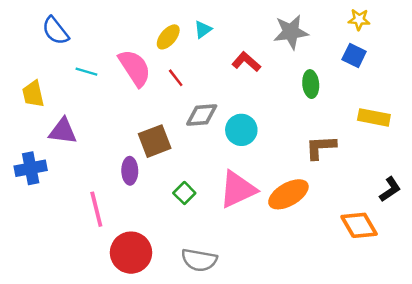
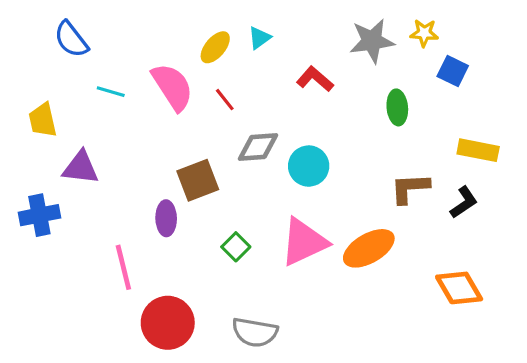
yellow star: (359, 20) -> (424, 33), moved
black L-shape: (390, 189) -> (464, 202), moved

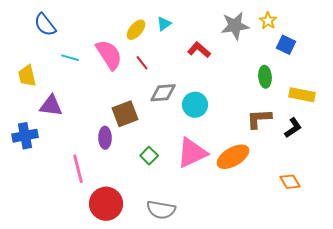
yellow star: (424, 33) -> (268, 21), turned 30
green ellipse: (397, 107) -> (265, 77), moved
orange diamond: (459, 288) -> (290, 182), size x0.7

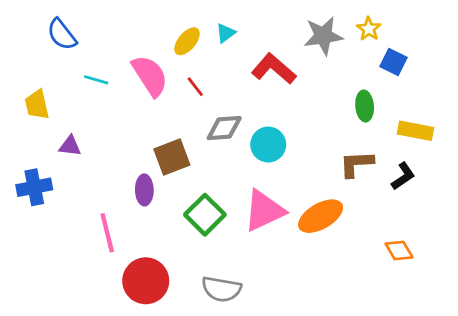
red L-shape: (199, 50) -> (274, 69), size x1.4
purple triangle: (51, 106) -> (70, 146), size x0.7
green square: (149, 156) -> (205, 215), size x1.6

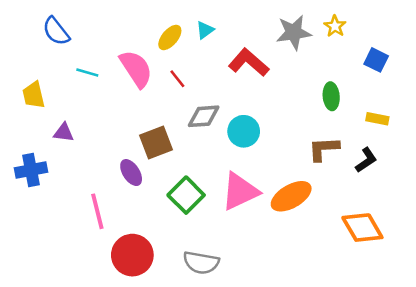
blue square: (394, 62) -> (376, 60), moved
yellow rectangle: (416, 131) -> (377, 119), size x0.7
purple ellipse: (144, 190) -> (131, 173), turned -32
orange diamond: (399, 251) -> (362, 228), size x1.6

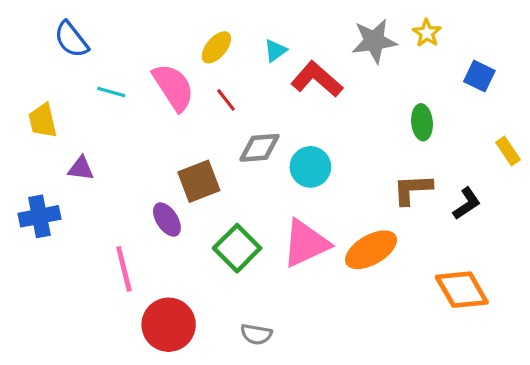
cyan triangle: (205, 30) -> (275, 51), moved
yellow rectangle: (377, 119) -> (508, 151), moved, turned 45
gray semicircle: (201, 263) -> (256, 334), size x0.7

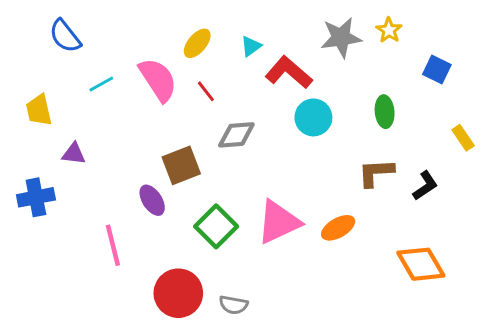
cyan line: (111, 92) -> (101, 84), turned -45
cyan circle: (310, 167) -> (313, 117), moved
orange ellipse: (371, 250) -> (338, 228), size x0.7
red circle: (169, 325) -> (178, 293), moved

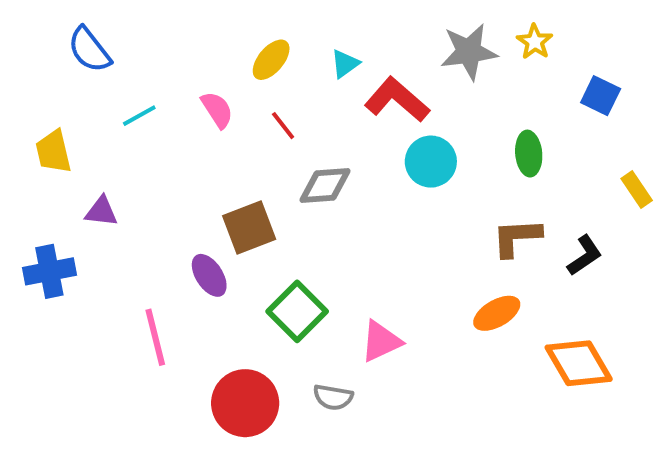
pink semicircle: (158, 80) -> (217, 110), size x0.6
pink triangle: (279, 222) -> (381, 341), moved, size x0.7
orange ellipse: (338, 228) -> (497, 313), moved
gray semicircle: (234, 305) -> (333, 397), moved

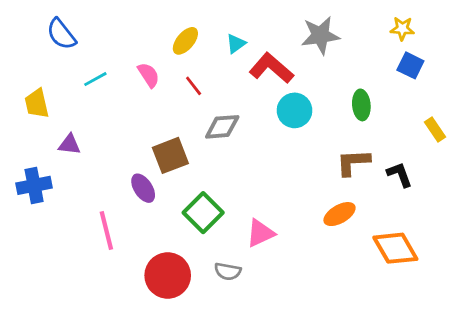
yellow star: (535, 42) -> (402, 29), moved, turned -30
black L-shape: (585, 255) -> (400, 175), turned -76

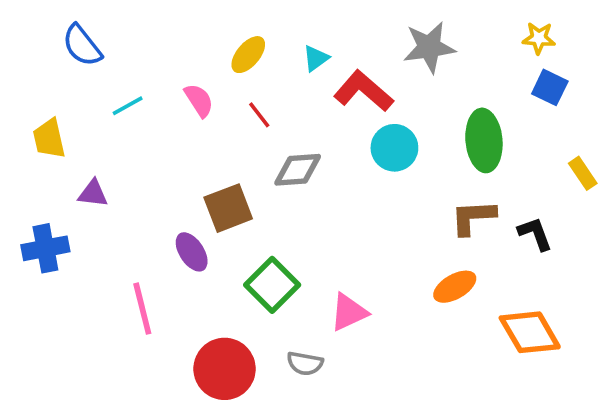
green ellipse: (361, 105) -> (484, 140), size x1.5

